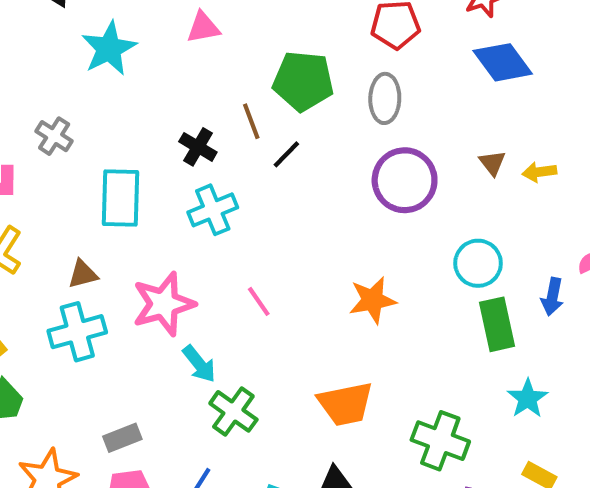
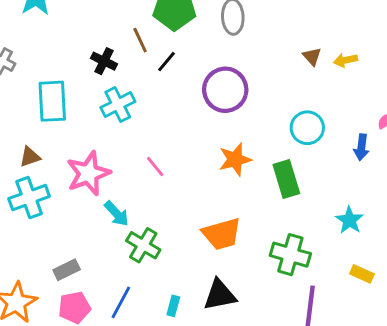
purple circle: (405, 180) -> (225, 90), moved
green rectangle: (497, 324) -> (286, 179), moved

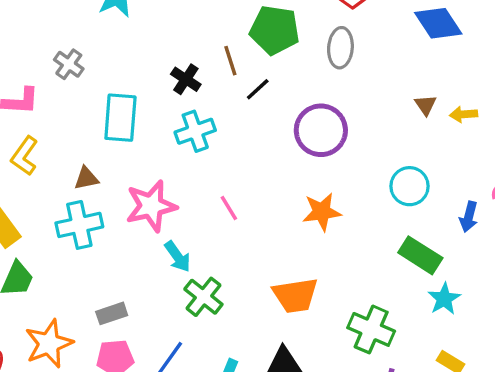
green rectangle: (286, 179) -> (420, 255), moved, turned -48

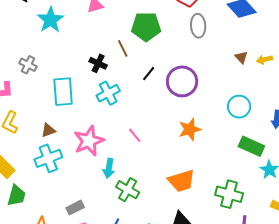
gray ellipse: (340, 48) -> (198, 26), moved
black line: (258, 89) -> (149, 74), moved
cyan arrow: (178, 256) -> (109, 168), turned 54

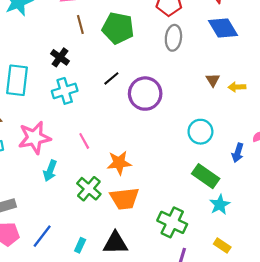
brown line: (123, 48) -> (80, 24), moved
orange star: (190, 129) -> (119, 163), moved
green cross: (128, 190) -> (89, 189), moved

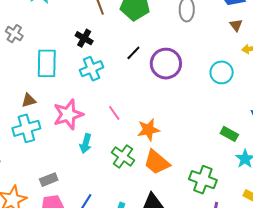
brown triangle: (213, 80) -> (236, 25), moved
cyan circle: (200, 132) -> (222, 72), moved
green rectangle: (206, 176) -> (229, 134), size x0.7
orange trapezoid: (124, 199) -> (157, 162), turned 52

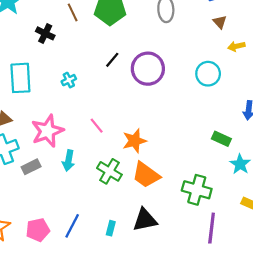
black cross: (84, 38) -> (45, 33), moved
cyan cross: (92, 69) -> (69, 80), size x0.6
gray rectangle: (49, 180) -> (31, 167), moved

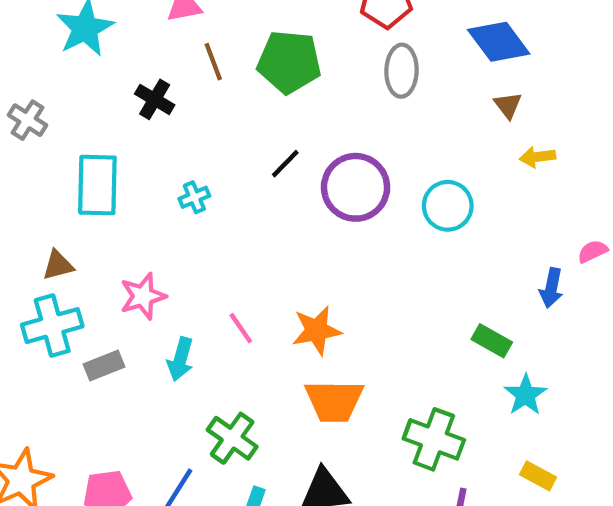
cyan circle: (208, 74) -> (448, 206), moved
pink line: (97, 126) -> (241, 328), moved
pink star: (47, 131) -> (143, 296), size x0.7
green cross: (109, 171) -> (232, 438), moved
orange trapezoid: (146, 175) -> (334, 401), turned -40

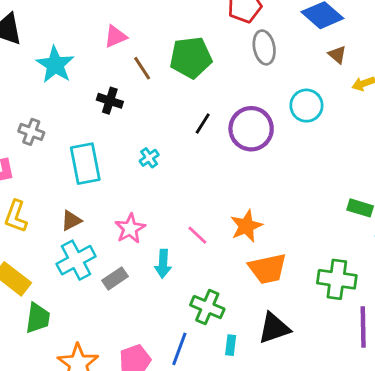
cyan circle: (448, 206) -> (306, 106), moved

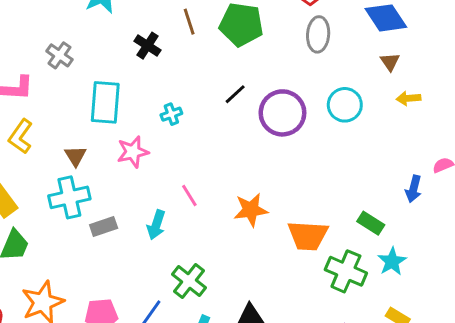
brown triangle: (71, 221) -> (75, 156), turned -50
pink star: (130, 229) -> (133, 152), moved
pink line: (197, 235) -> (189, 196), moved
orange trapezoid: (267, 269) -> (308, 236), moved
green cross: (337, 279) -> (346, 271), moved

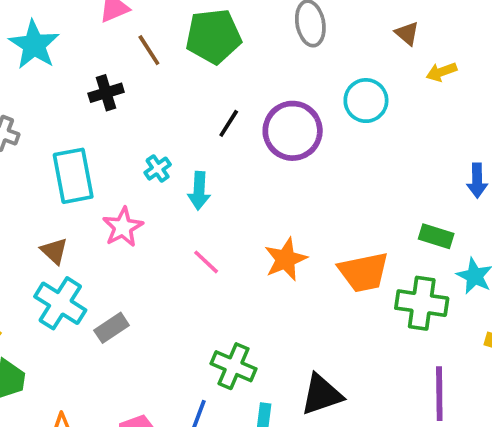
black cross: (148, 46) -> (106, 93), turned -35
cyan cross: (69, 197) -> (60, 303), turned -30
cyan arrow: (156, 225) -> (199, 191), moved

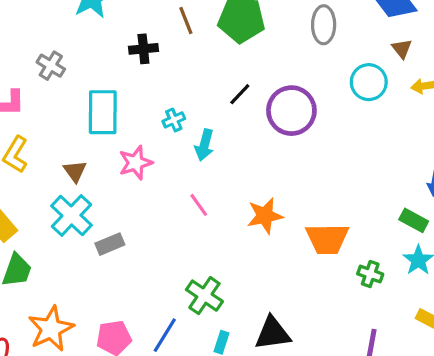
cyan circle: (366, 101) -> (369, 82), moved
green rectangle: (436, 236) -> (414, 220), moved
green cross: (422, 303) -> (370, 274), size x0.6

